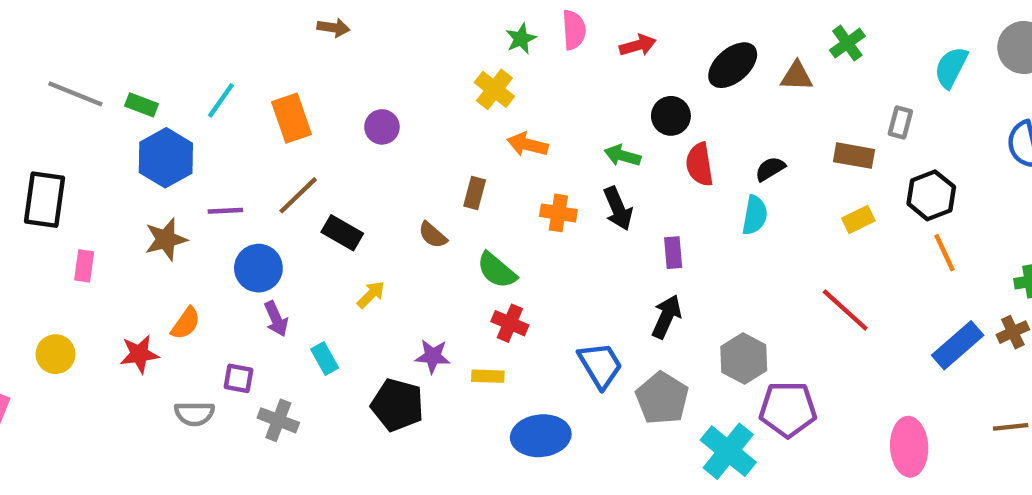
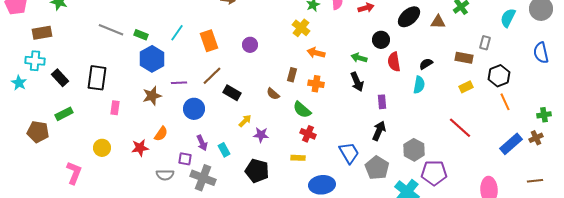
orange cross: (558, 213) -> (316, 84), moved
purple arrow: (276, 319) -> (202, 143), moved
purple star: (433, 356) -> (261, 135), moved
gray cross: (278, 420) -> (203, 178), size x1.4

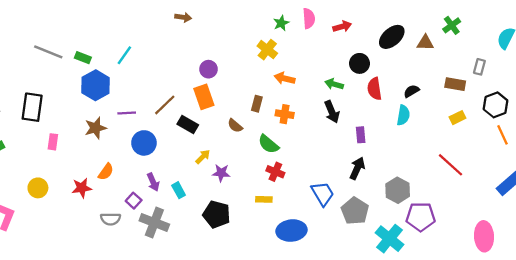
orange rectangle: (209, 41) -> (204, 97), moved
purple square: (185, 159) -> (134, 201), turned 32

